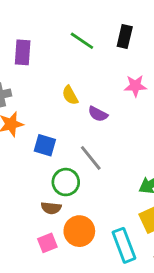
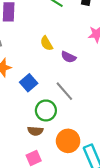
blue square: (45, 145) -> (29, 83), turned 35
orange circle: (79, 231) -> (68, 141), moved

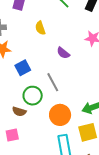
yellow semicircle: (47, 43) -> (40, 28), moved
orange circle: (68, 141) -> (60, 115), moved

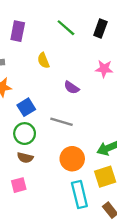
gray line: (53, 82) -> (62, 122), turned -42
green circle: (33, 96) -> (25, 134), moved

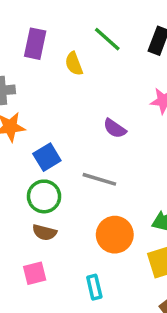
yellow semicircle: (43, 60) -> (74, 64), moved
cyan rectangle: (79, 194) -> (94, 287), moved, size x0.6

